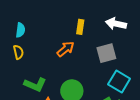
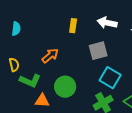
orange arrow: (66, 49) -> (50, 56), moved
yellow semicircle: (18, 52) -> (14, 65), moved

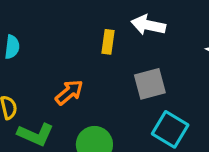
white arrow: (107, 23) -> (148, 25), moved

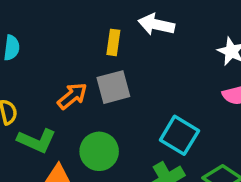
gray square: (150, 84) -> (113, 87), moved

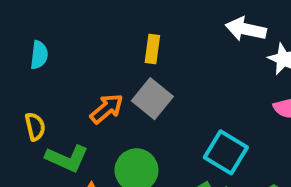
white arrow: (156, 25) -> (246, 29), moved
gray square: (113, 87) -> (152, 99), turned -36

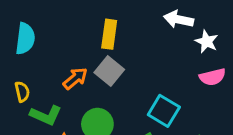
yellow rectangle: (152, 49) -> (109, 34), size x1.4
cyan semicircle: (39, 55) -> (25, 39), size x1.5

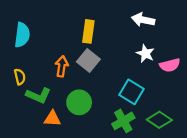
white star: (207, 42) -> (145, 53), moved
orange arrow: (75, 78) -> (62, 66), turned -42

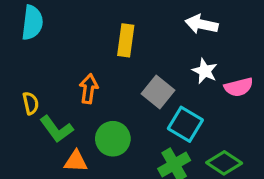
cyan semicircle: (22, 35) -> (32, 23), moved
gray square: (88, 60) -> (158, 92), moved
green L-shape: (38, 95) -> (56, 129), turned 30

